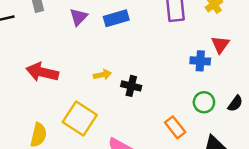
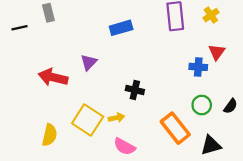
purple triangle: (79, 17) -> (89, 62), moved
yellow arrow: (102, 75) -> (116, 118), moved
orange rectangle: (175, 127) -> (175, 128), size x1.5

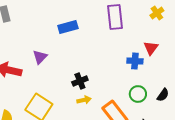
yellow cross: (211, 15) -> (157, 13), moved
black cross: (135, 90) -> (80, 81), turned -35
yellow arrow: (116, 118) -> (84, 100), moved

